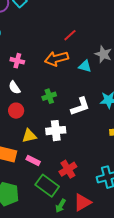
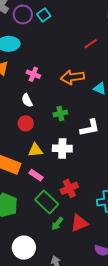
red line: (70, 35) -> (91, 44), moved

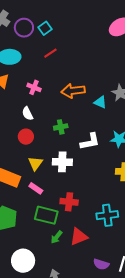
red line: (91, 44) -> (50, 53), moved
yellow triangle: (35, 150) -> (35, 163), turned -49
red cross: (69, 188) -> (69, 202), turned 30
green rectangle: (47, 202) -> (46, 215), turned -30

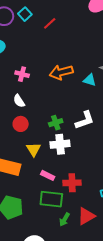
red line: (50, 53) -> (50, 23), moved
green cross: (61, 127) -> (56, 123), moved
pink rectangle: (36, 188) -> (48, 175), moved

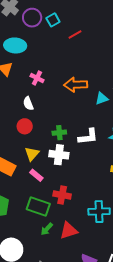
cyan triangle: (90, 80) -> (102, 98), turned -48
pink rectangle: (48, 175) -> (36, 175), moved

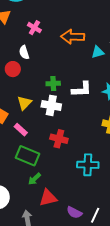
red circle: (25, 126) -> (13, 69), moved
pink rectangle: (36, 175) -> (21, 130), moved
red cross: (62, 195) -> (59, 139), moved
red triangle: (69, 231) -> (48, 198), moved

